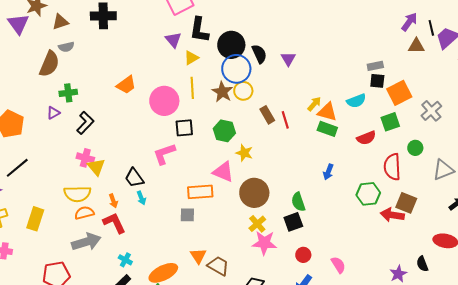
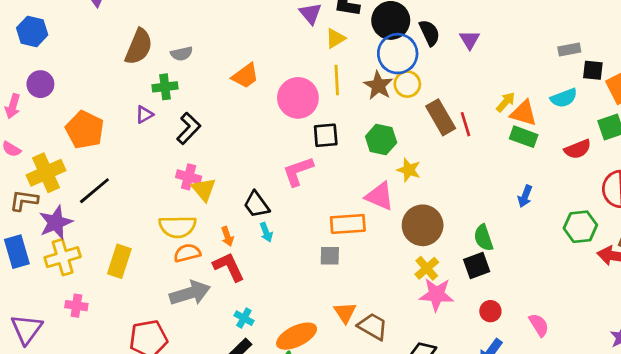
gray semicircle: (66, 47) -> (182, 54), moved
gray rectangle: (375, 66) -> (569, 49), moved
brown rectangle: (267, 115) -> (441, 117), size x1.4

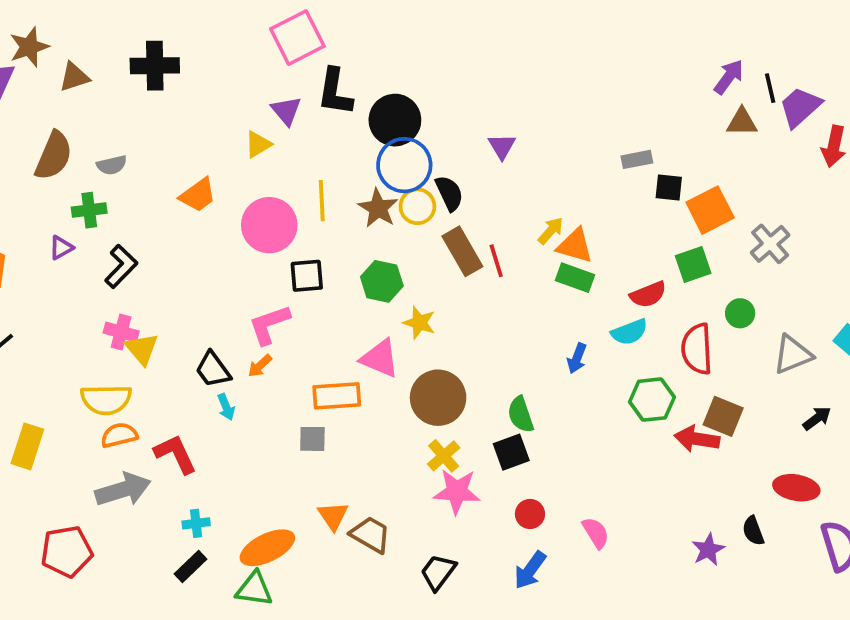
black semicircle: (429, 33) -> (449, 193), moved
yellow triangle: (335, 38) -> (258, 144), moved
cyan semicircle: (564, 98) -> (629, 332), moved
orange arrow: (227, 236) -> (260, 366), moved, turned 66
cyan cross: (244, 318) -> (196, 523), turned -36

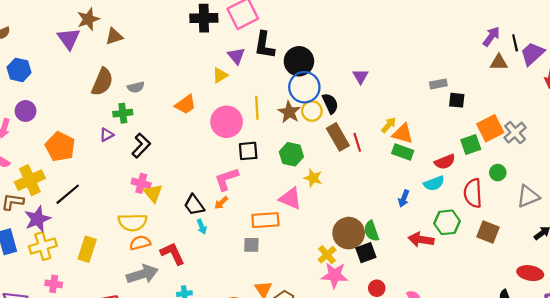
black cross: (155, 66) -> (204, 18), moved
orange square: (710, 210) -> (490, 128), moved
brown circle: (438, 398) -> (349, 233), moved
red arrow: (697, 439) -> (421, 240), moved

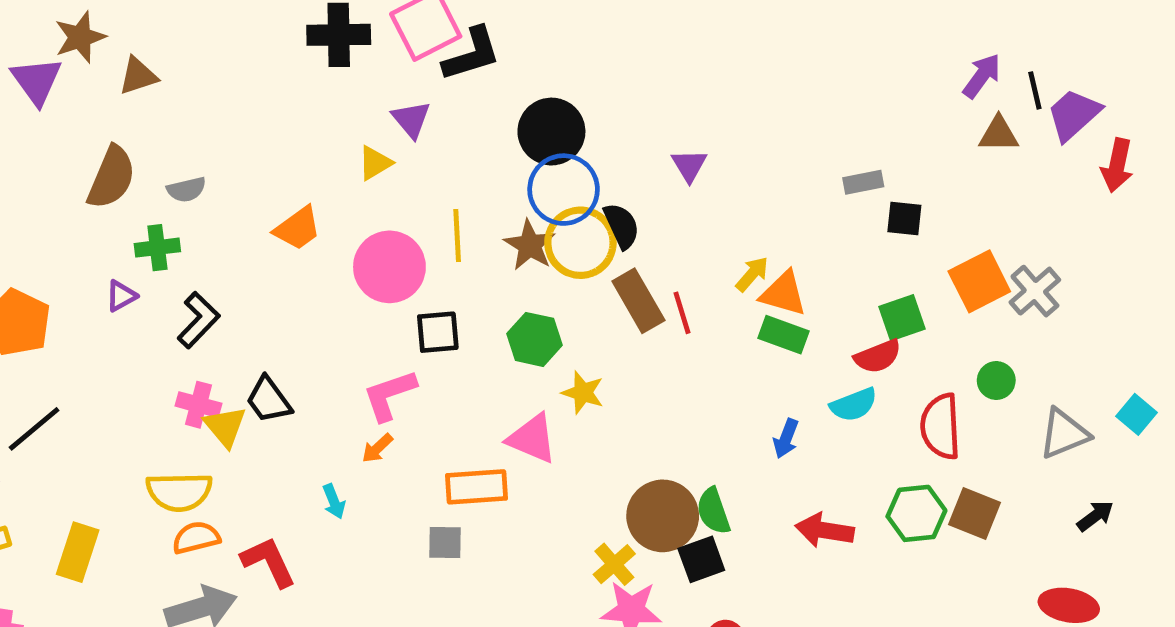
black L-shape: (264, 45) -> (472, 54), moved, turned -116
yellow circle: (312, 111) -> (580, 243), size x1.5
green square: (471, 144) -> (902, 318), moved
black trapezoid: (194, 205) -> (269, 400), moved
green hexagon: (447, 222) -> (916, 513), moved

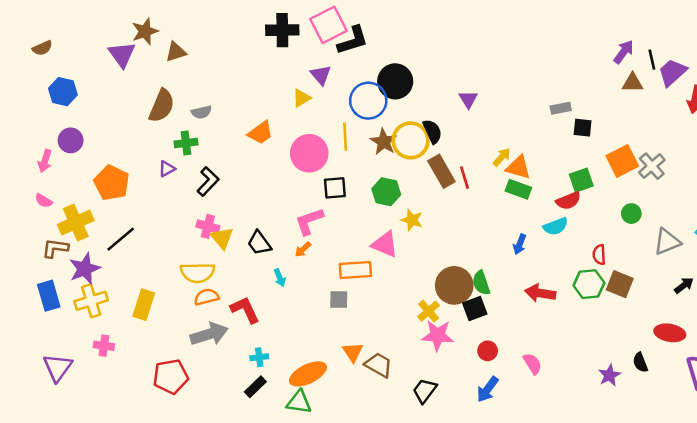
blue circle: (564, 190) -> (368, 101), moved
black trapezoid: (269, 400) -> (259, 243), moved
red semicircle: (941, 426) -> (599, 255), moved, size x0.6

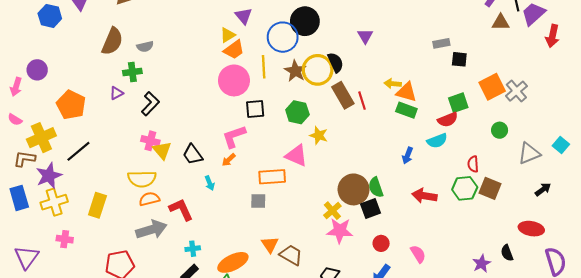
blue hexagon: (63, 92) -> (50, 16), moved
orange trapezoid: (260, 133) -> (234, 50), moved
yellow arrow: (502, 157) -> (393, 84), turned -126

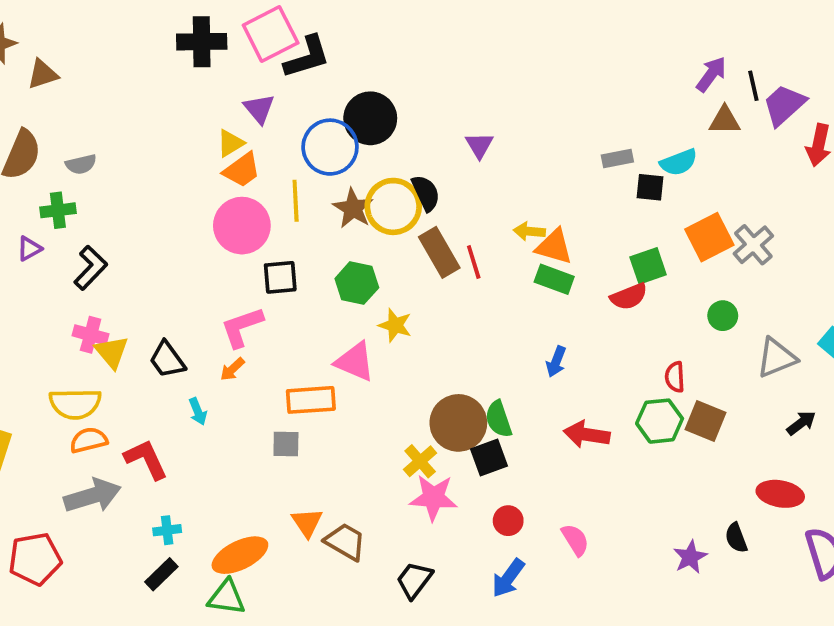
cyan semicircle: (437, 141) -> (679, 162), moved

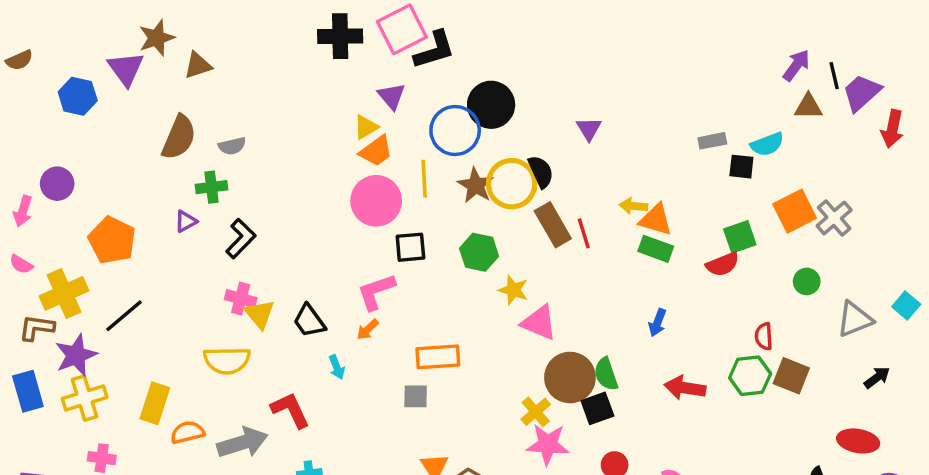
pink triangle: (355, 362) -> (539, 323), moved
orange semicircle: (89, 440) -> (187, 432), moved

